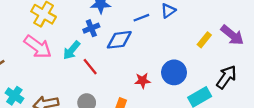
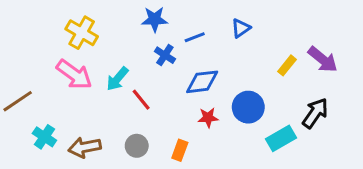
blue line: (141, 18) -> (195, 37), moved
blue cross: (91, 28) -> (165, 55), moved, turned -35
blue diamond: (119, 40) -> (202, 82), moved

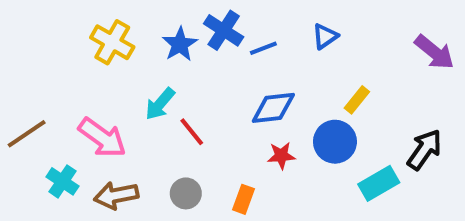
blue star: (155, 19) -> (180, 44), moved, turned -30
blue cross: (165, 55) -> (224, 30), moved, size x1.4
purple arrow: (323, 60) -> (434, 52), moved
yellow rectangle: (287, 65) -> (357, 100), moved
pink arrow: (74, 74) -> (102, 138), moved

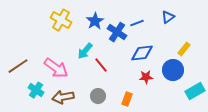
blue cross: (224, 30) -> (117, 32), moved

